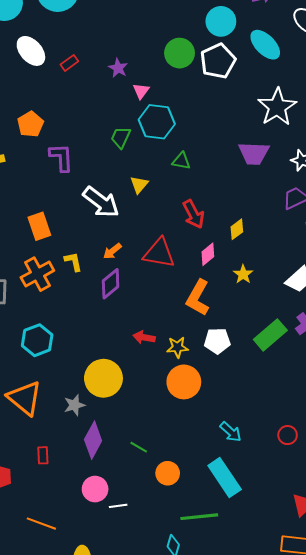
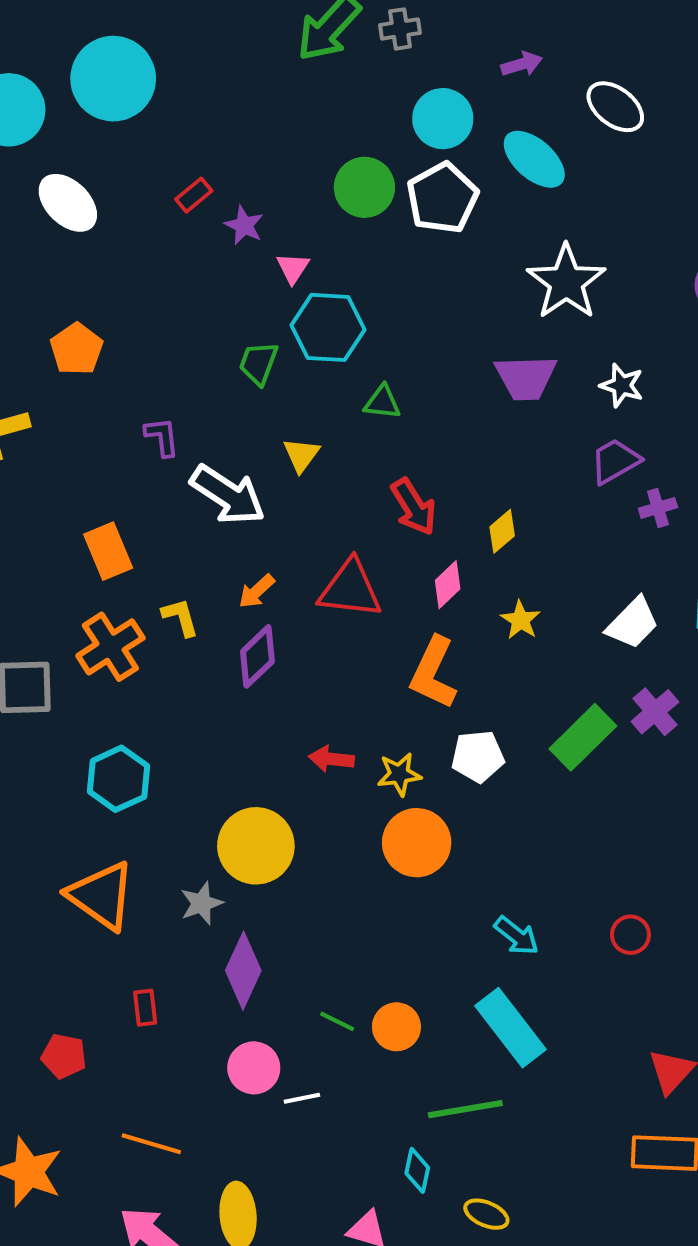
red rectangle: (69, 63) -> (194, 195), moved
purple L-shape: (61, 157) -> (162, 437), moved, size x0.7
green line: (139, 447) -> (337, 1021), moved

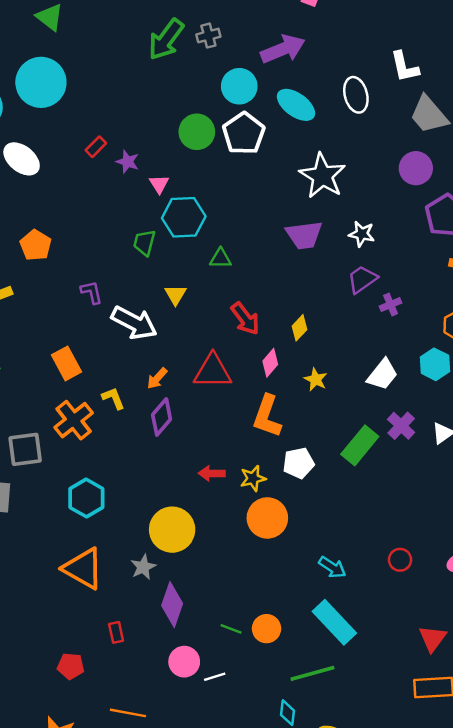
purple arrow: (522, 64) -> (283, 49), size x1.8
white ellipse: (615, 107) -> (356, 95), moved, turned 44

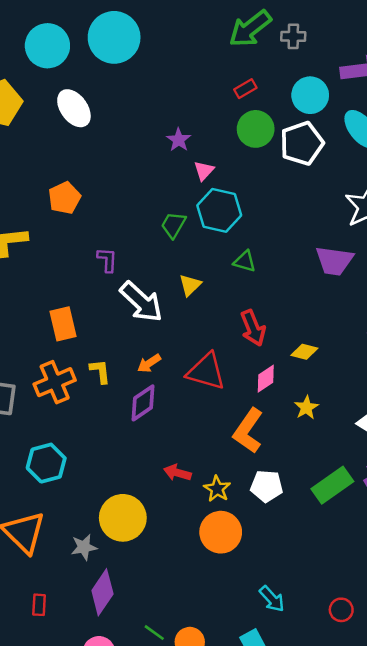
red rectangle: (96, 147) -> (245, 89), moved
yellow diamond: (299, 328) -> (304, 352), turned 45
yellow star: (253, 478) -> (217, 489), turned 30

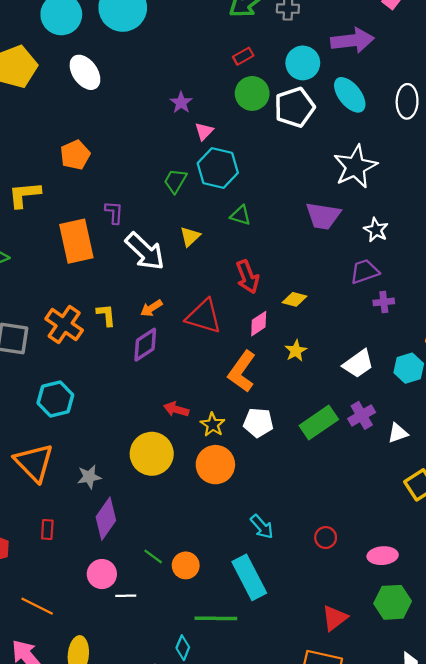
orange rectangle: (63, 324) -> (76, 241), moved, size x1.4
orange cross: (55, 382) -> (64, 325), turned -33
yellow circle: (123, 518) -> (152, 454), moved

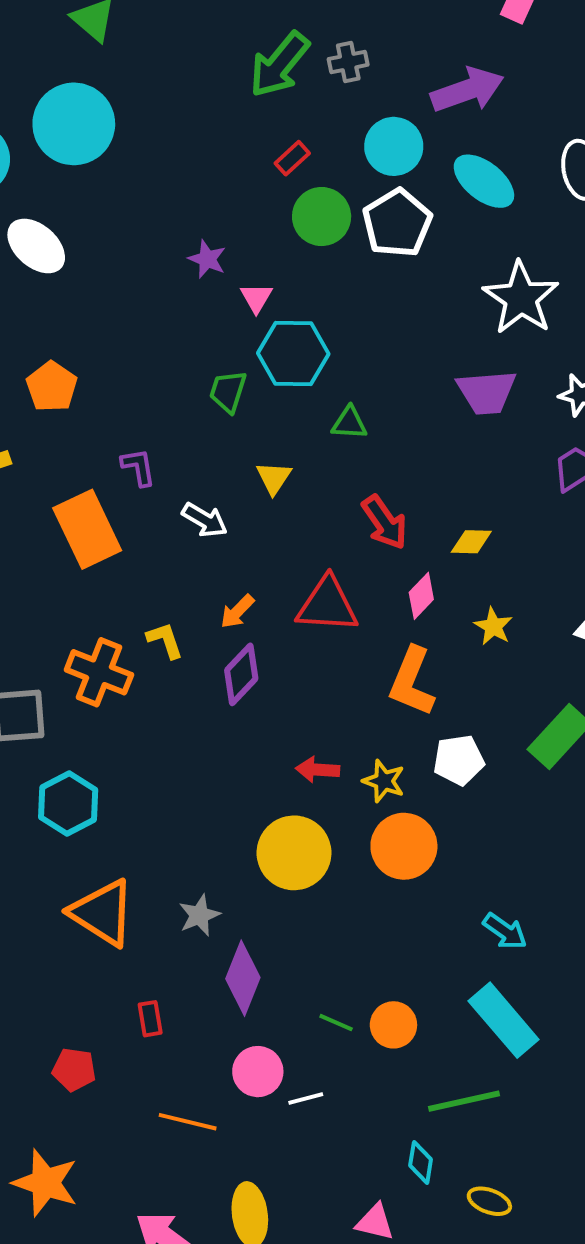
white arrow: (145, 251) -> (205, 520), size x0.6
cyan hexagon: (55, 399) -> (68, 804), moved
orange line: (37, 606) -> (188, 1122), moved

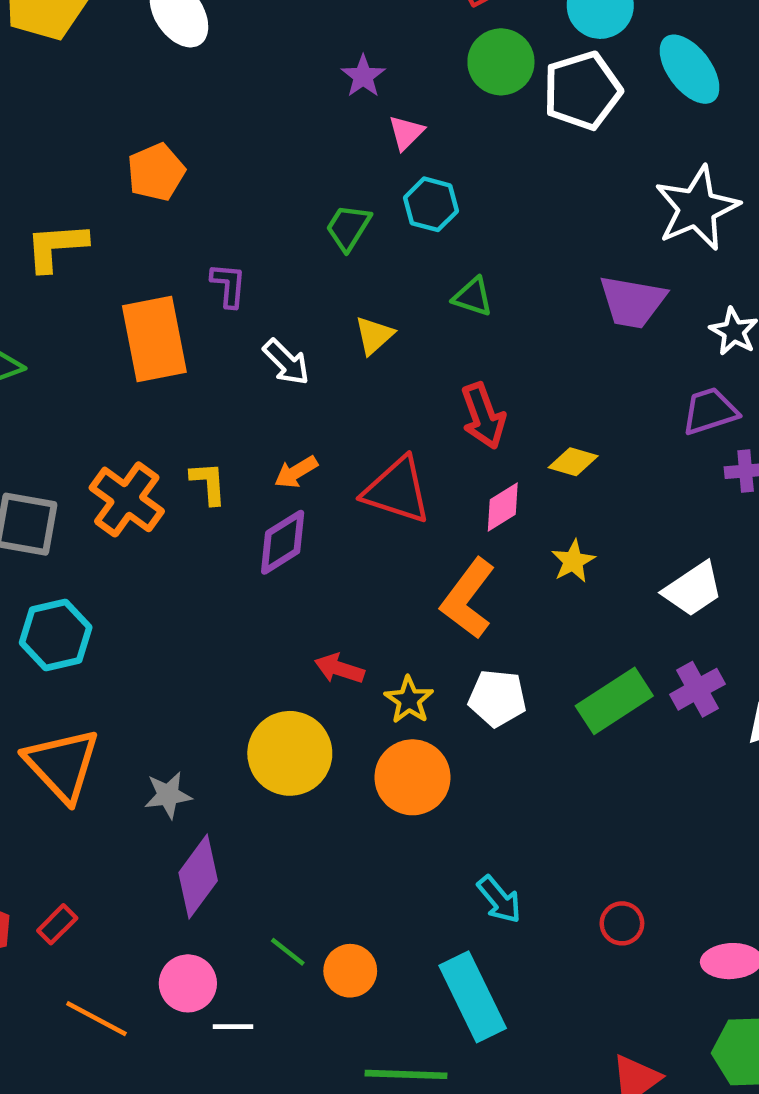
cyan hexagon: (293, 353) -> (431, 204), size x0.7
red rectangle: (150, 1019) -> (57, 924), moved, turned 40

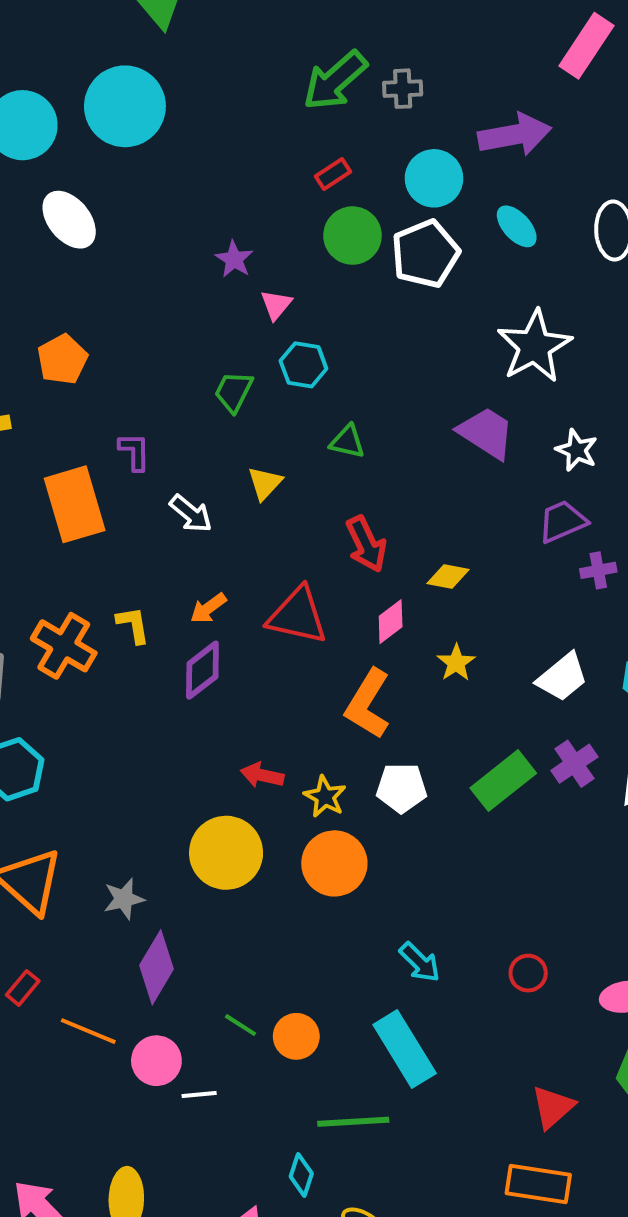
cyan ellipse: (690, 69) -> (517, 226), size x0.7
purple trapezoid: (632, 302) -> (486, 433), turned -152
red rectangle: (57, 924) -> (23, 988), moved
orange line: (96, 1019) -> (88, 1031), moved

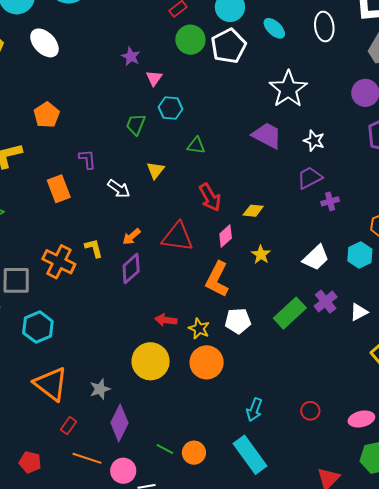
orange rectangle: (75, 504) -> (59, 189), size x0.7
cyan arrow: (420, 962) -> (254, 410), turned 70
red rectangle: (23, 988) -> (69, 426), moved

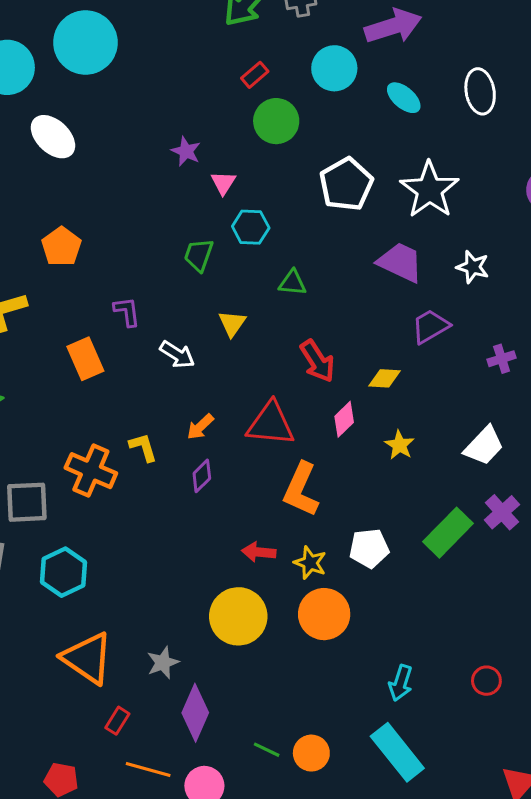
white pentagon: (229, 46) -> (346, 184), moved
purple trapezoid: (310, 178) -> (430, 326), moved
purple diamond: (131, 269) -> (202, 476), size x0.7
orange L-shape: (217, 279) -> (301, 490), moved

